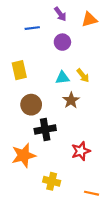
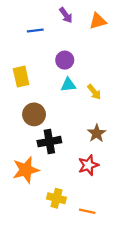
purple circle: (62, 42) -> (65, 60), moved
yellow arrow: (83, 76) -> (94, 92), moved
brown star: (71, 100) -> (97, 133), moved
orange line: (92, 193) -> (87, 211), moved

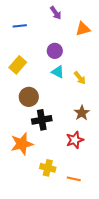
orange triangle: (98, 21) -> (83, 29), moved
blue line: (35, 31) -> (20, 26), moved
yellow rectangle: (21, 77) -> (18, 65), turned 54
cyan triangle: (68, 85) -> (58, 72), turned 32

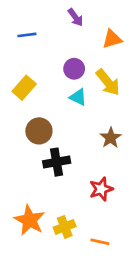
yellow arrow: (80, 78) -> (108, 82), moved, size x1.5
brown star: (82, 113) -> (111, 138), moved
orange star: (22, 144) -> (30, 220), moved, turned -30
yellow cross: (48, 168) -> (65, 227), turned -35

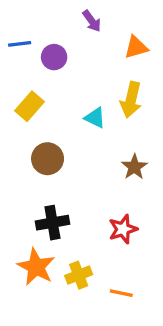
blue line: (27, 35) -> (20, 44), moved
purple circle: (74, 69) -> (54, 57), moved
yellow arrow: (108, 82) -> (131, 100), turned 52
black cross: (57, 162) -> (52, 223), moved

